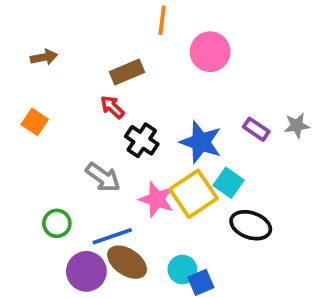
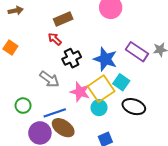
purple rectangle: (256, 129) -> (137, 52), size x1.5
black cross: (142, 140) -> (72, 58), turned 30
cyan circle: (182, 270) -> (99, 108), moved

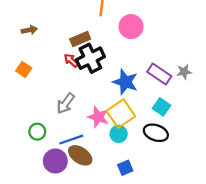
black cross: (72, 58) -> (90, 58), moved, size x1.4
gray arrow: (49, 79) -> (66, 103), turned 90
cyan square: (121, 82) -> (162, 107), moved

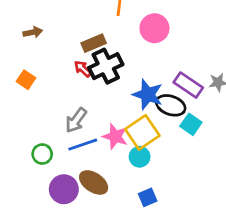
black ellipse: (156, 133) -> (171, 105), moved
blue line: (71, 140) -> (83, 145), moved

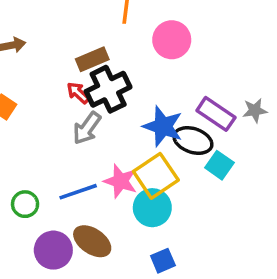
gray arrow: (76, 120) -> (87, 128), moved
cyan circle: (140, 157) -> (152, 208), size x1.4

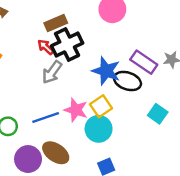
cyan square: (219, 165) -> (158, 114), moved
yellow square: (156, 176) -> (101, 106), size x0.7

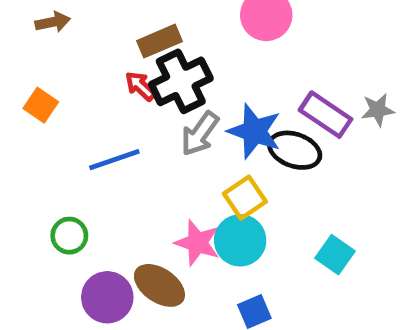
gray arrow: (52, 72) -> (200, 134), moved
pink star: (76, 110) -> (197, 243), moved
cyan square: (158, 114) -> (335, 255), moved
blue line: (46, 117) -> (114, 160), moved

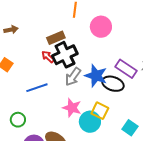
yellow square: (245, 198) -> (100, 111), moved, turned -30
pink star: (197, 243) -> (72, 108), moved

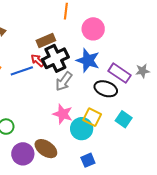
blue star: (96, 76) -> (88, 60), moved
blue line: (37, 88) -> (22, 71), moved
cyan square: (130, 128) -> (124, 119), moved

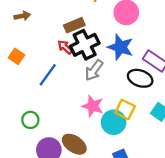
blue line: (22, 71) -> (48, 75), moved, turned -35

